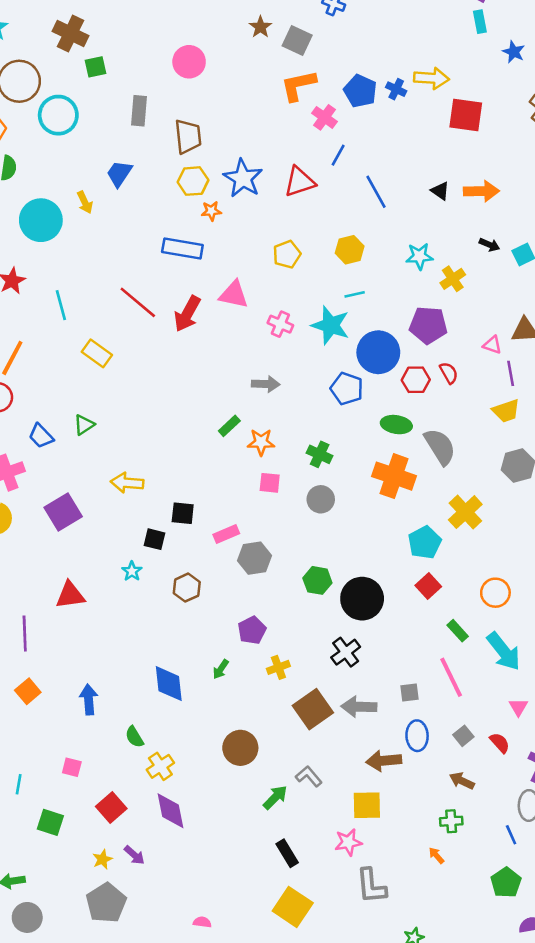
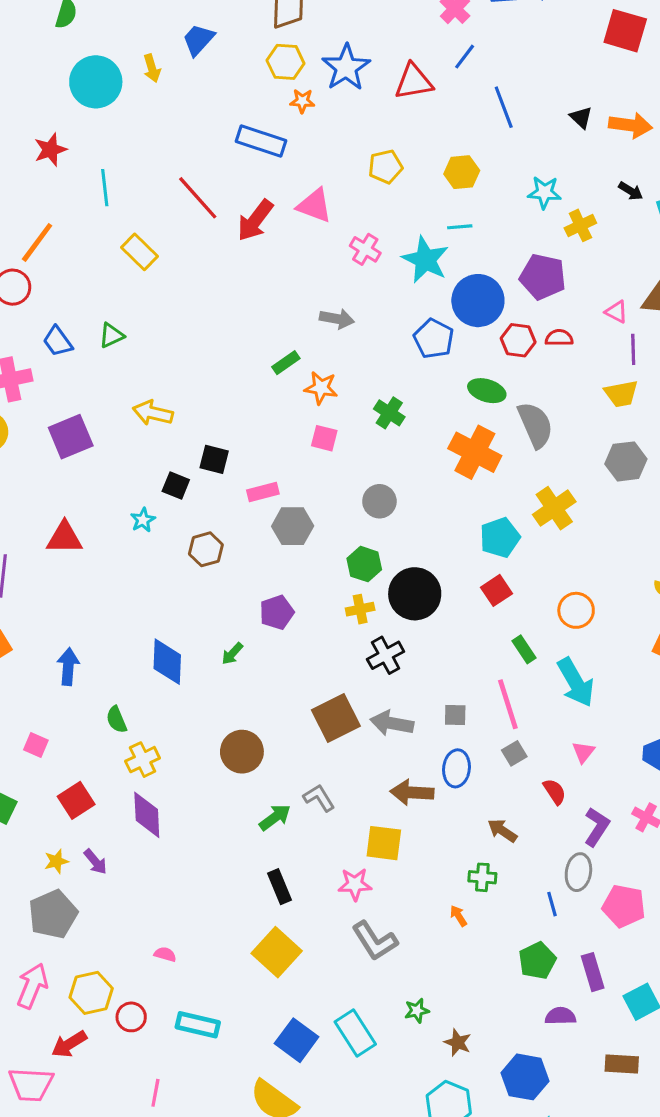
red semicircle: (449, 373) -> (559, 338), turned -70
gray circle: (321, 499) -> (379, 501), moved
yellow cross: (278, 667) -> (360, 609), moved
gray square: (463, 736) -> (514, 753), moved
gray L-shape: (371, 886) -> (375, 941), turned -36

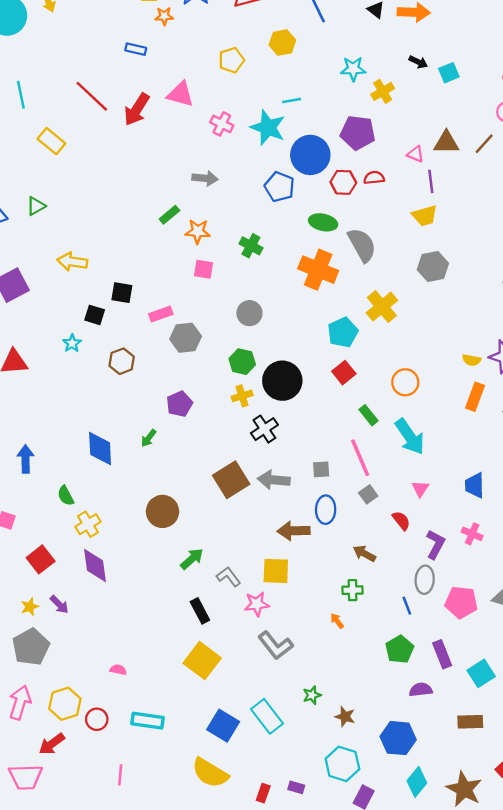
blue rectangle: (261, 141) -> (136, 49), size x0.6
yellow hexagon: (462, 172) -> (282, 43), moved
gray L-shape: (319, 798) -> (228, 577), moved

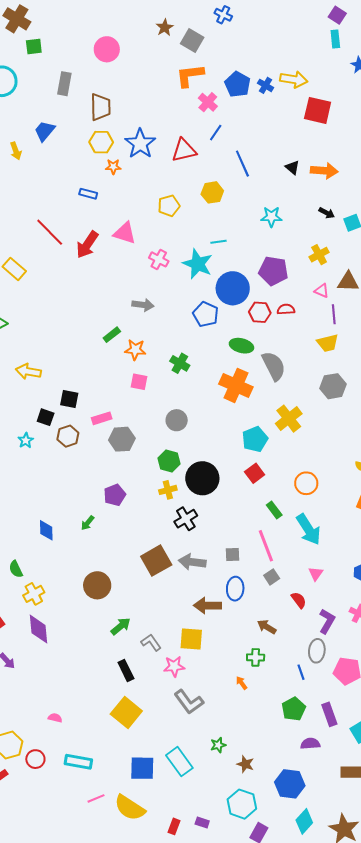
yellow cross: (383, 91) -> (319, 255), moved
brown hexagon: (122, 361) -> (68, 436), moved
blue diamond: (100, 449) -> (46, 530), size x0.7
blue square: (223, 726) -> (142, 768), turned -32
pink line: (120, 775) -> (96, 798), moved, turned 60

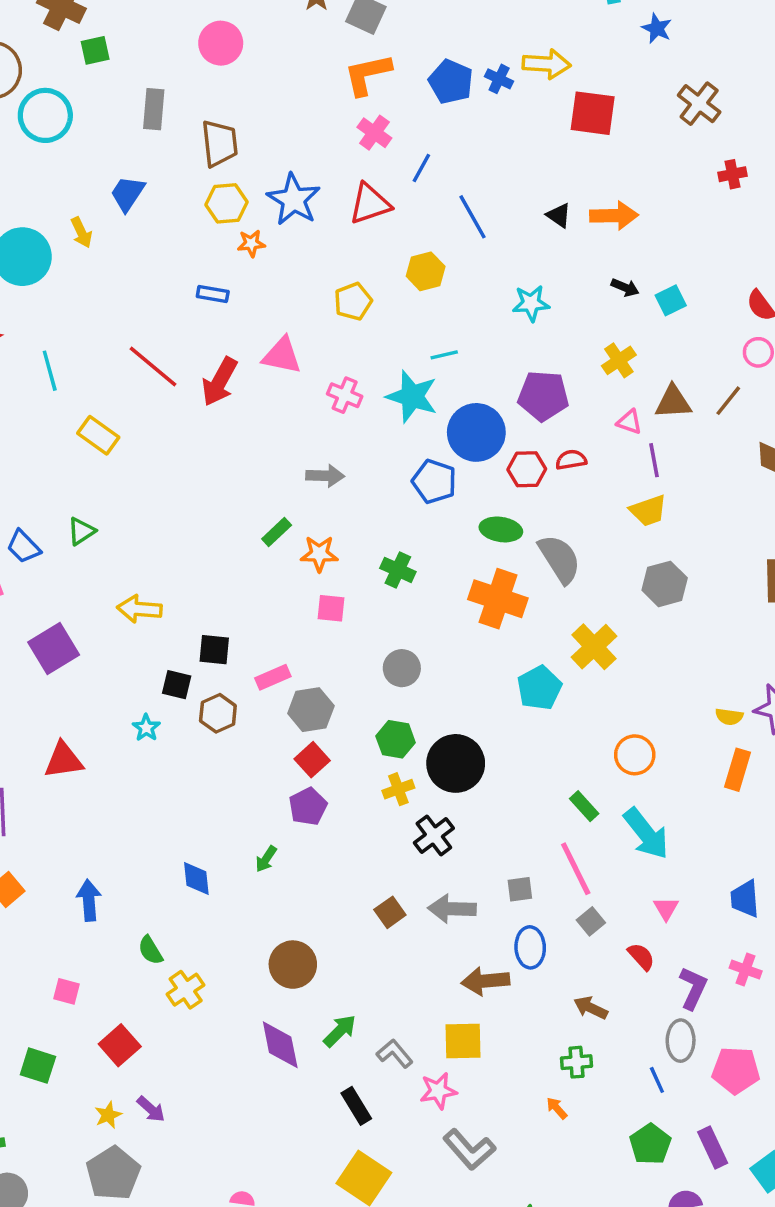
pink cross: (208, 102) -> (374, 133), moved
red square: (255, 473) -> (312, 760), moved
brown square: (156, 561) -> (390, 912), size x0.6
purple diamond: (38, 629) -> (280, 1045), moved

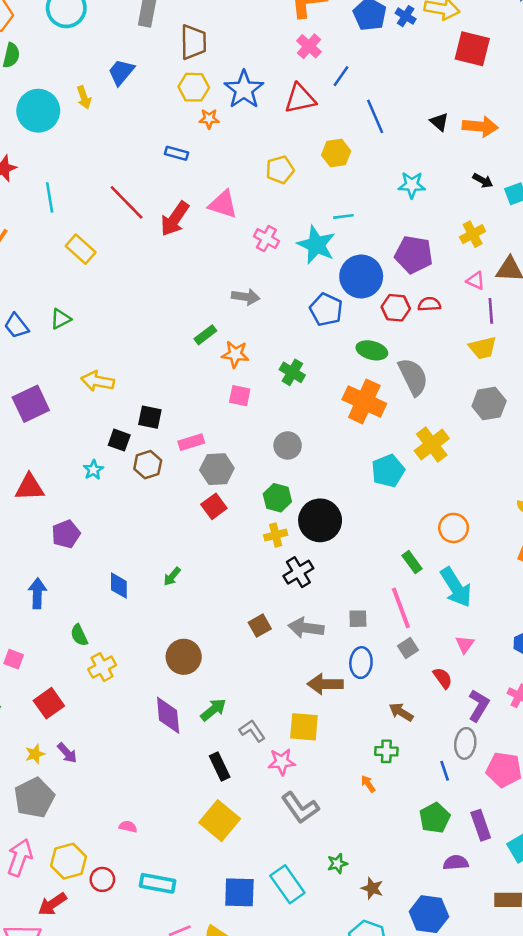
purple pentagon: (308, 807) -> (66, 534), moved

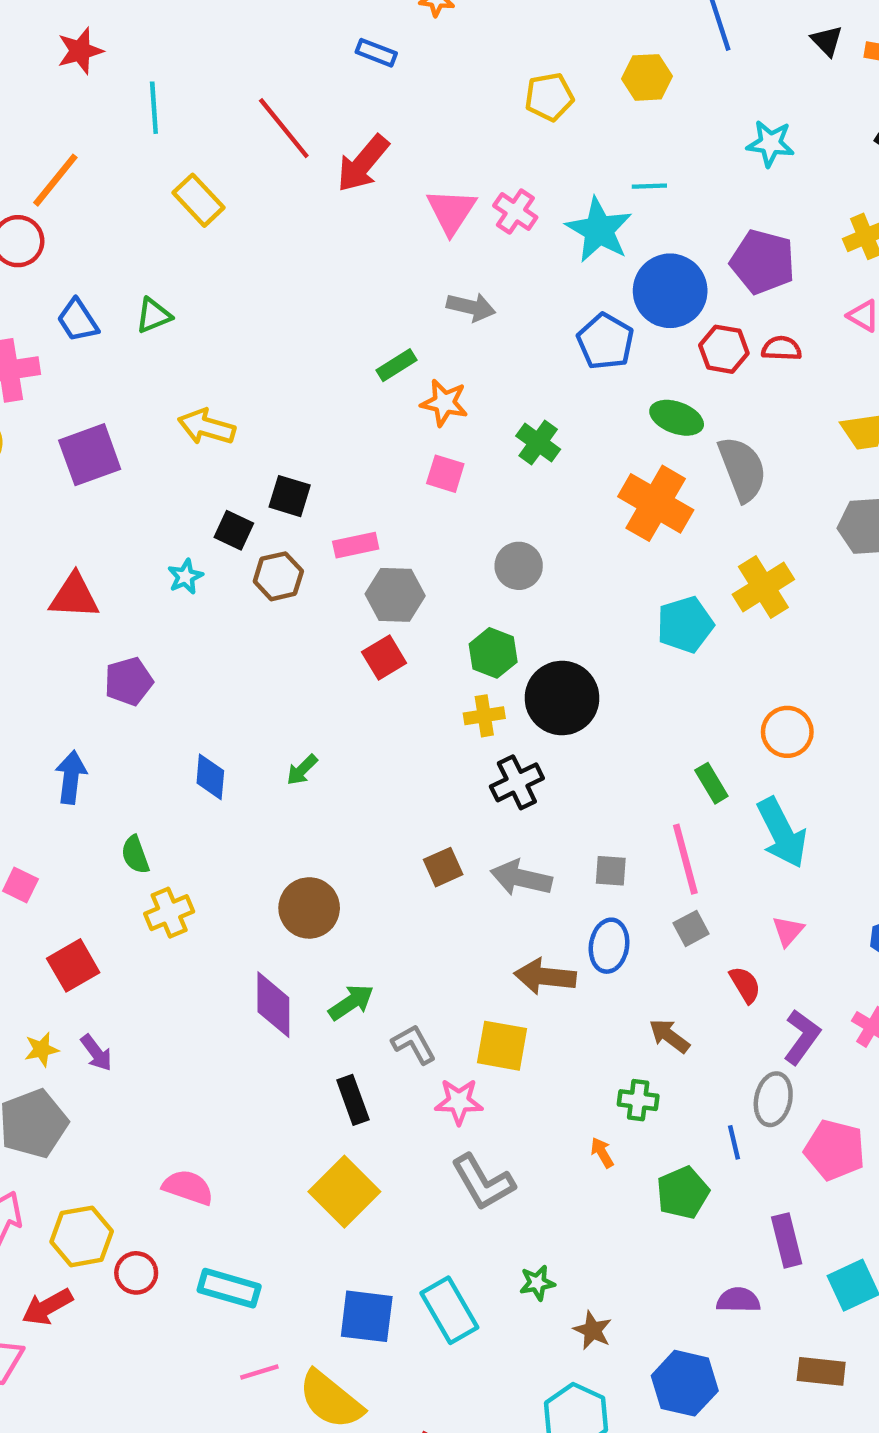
pink triangle: (223, 204) -> (451, 211), moved, turned 40
green pentagon: (435, 818) -> (683, 1193), moved
pink semicircle: (128, 827) -> (188, 1187), size x1.6

